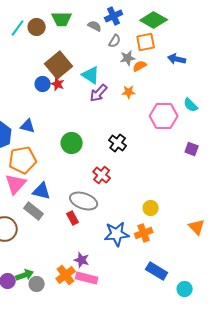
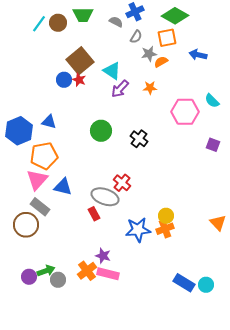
green circle: (72, 143) -> (101, 131), moved
red cross: (102, 175) -> (122, 183), moved
yellow circle: (151, 208) -> (166, 216), moved
gray rectangle: (34, 211) -> (40, 207), moved
blue rectangle: (157, 271) -> (184, 283), moved

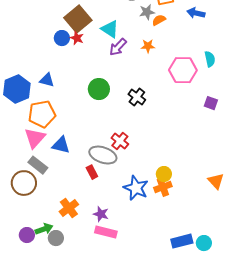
cyan semicircle: (212, 101) -> (210, 59), turned -147
blue star: (138, 230) -> (136, 188), turned 30
orange cross: (87, 271) -> (69, 208), moved
blue rectangle: (184, 283) -> (182, 241), turned -45

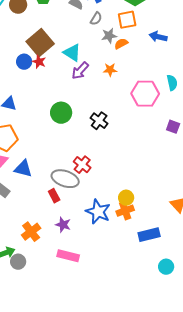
purple star: (101, 214) -> (63, 225), moved
blue rectangle: (182, 241) -> (149, 235), moved

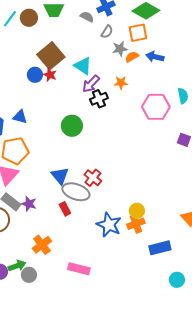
blue arrow: (158, 37) -> (155, 57), moved
black cross: (99, 121) -> (99, 99), moved, turned 30
blue triangle: (23, 169) -> (60, 176), moved, turned 36
purple star: (63, 225) -> (29, 204), moved

